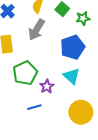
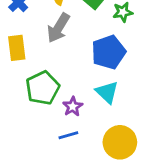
blue line: (34, 107) -> (68, 135), moved

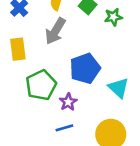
blue pentagon: (108, 52) -> (85, 68), moved
cyan triangle: (107, 92) -> (119, 88), moved

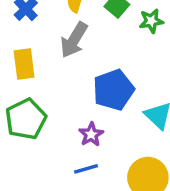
green pentagon: (41, 85) -> (26, 119), moved

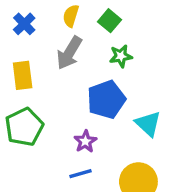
green star: (151, 21) -> (121, 56), moved

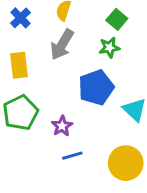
green square: (109, 21) -> (117, 19), moved
purple star: (85, 141) -> (62, 126), moved

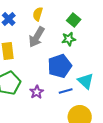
blue line: (72, 156) -> (66, 91), moved

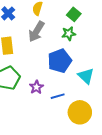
blue line: (66, 91) -> (58, 96), moved

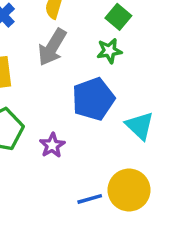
blue line: (58, 96) -> (90, 199), moved

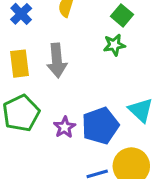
gray arrow: (52, 47) -> (57, 60), moved, turned -36
blue pentagon: (93, 99) -> (100, 126), moved

